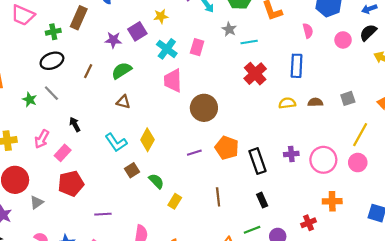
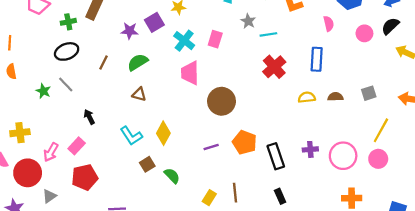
pink arrow: (42, 139) -> (51, 152), moved
yellow rectangle: (175, 201) -> (209, 198), moved

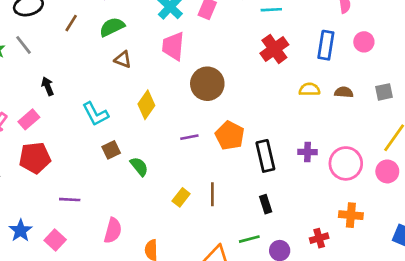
pink circle: (364, 33) -> (364, 42), moved
brown triangle: (139, 94) -> (123, 59), moved
yellow diamond: (163, 133) -> (146, 105), moved

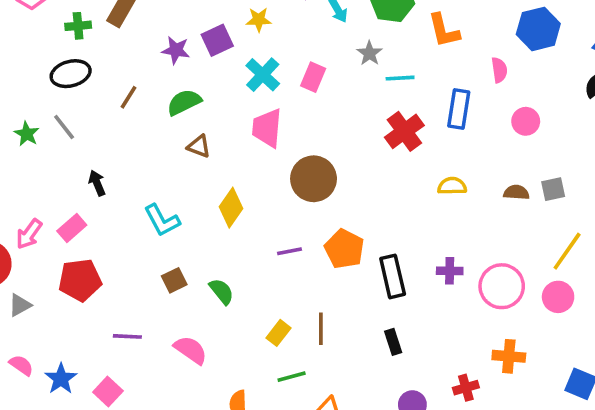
blue rectangle: (326, 45) -> (459, 109), moved
brown semicircle: (344, 92) -> (516, 192), moved
brown square: (111, 150) -> (174, 280), moved
pink semicircle: (113, 231) -> (191, 350), moved, turned -70
green line: (249, 239) -> (292, 377), moved

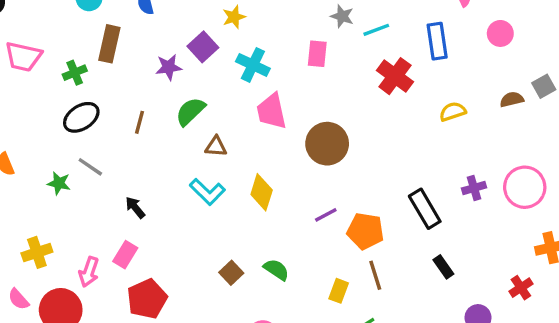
pink rectangle: (313, 77) -> (317, 54), moved
cyan L-shape: (162, 220) -> (207, 192), moved
orange pentagon: (344, 249) -> (365, 231), moved

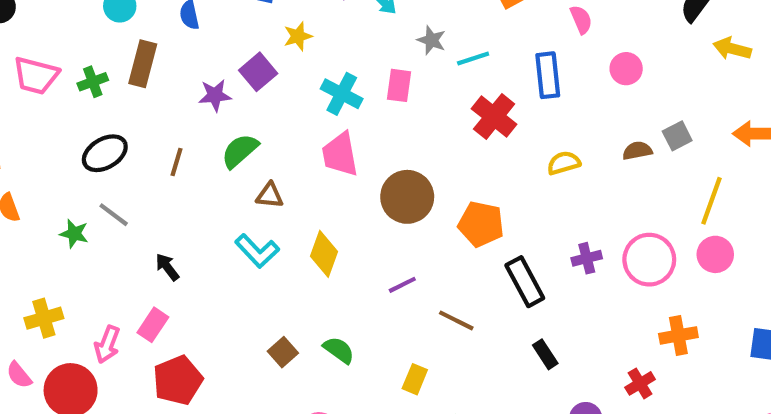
cyan cross: (253, 65) -> (342, 94), moved
green cross: (75, 73) -> (93, 82), moved
orange pentagon: (365, 231) -> (481, 224), moved
brown line: (375, 275) -> (456, 320), moved, turned -48

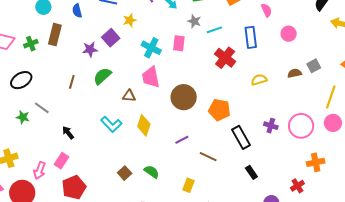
black ellipse: (105, 153) -> (21, 80), moved
brown triangle: (270, 195) -> (129, 96), moved
purple cross: (587, 258) -> (271, 126), turned 32

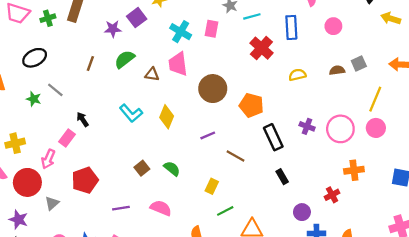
brown triangle: (129, 96) -> (152, 74), moved
pink rectangle: (62, 161) -> (67, 138), moved

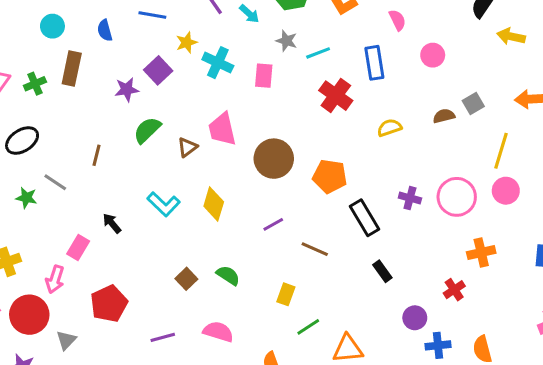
cyan cross: (181, 32) -> (218, 63), moved
brown line: (90, 63) -> (96, 155), moved
brown triangle: (152, 74) -> (187, 147), turned -40
black arrow: (83, 119) -> (112, 223), moved

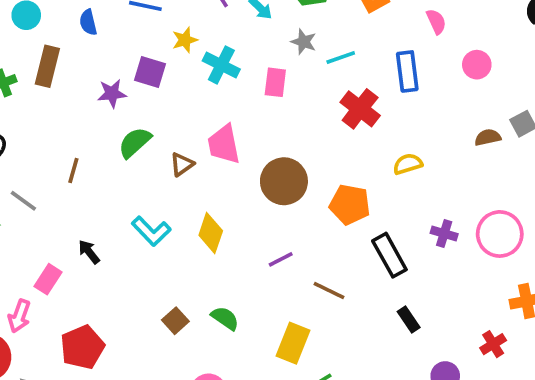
purple square: (158, 70) -> (150, 72), turned -32
yellow semicircle: (389, 128) -> (408, 164), moved
yellow rectangle: (286, 294) -> (293, 343), size x1.5

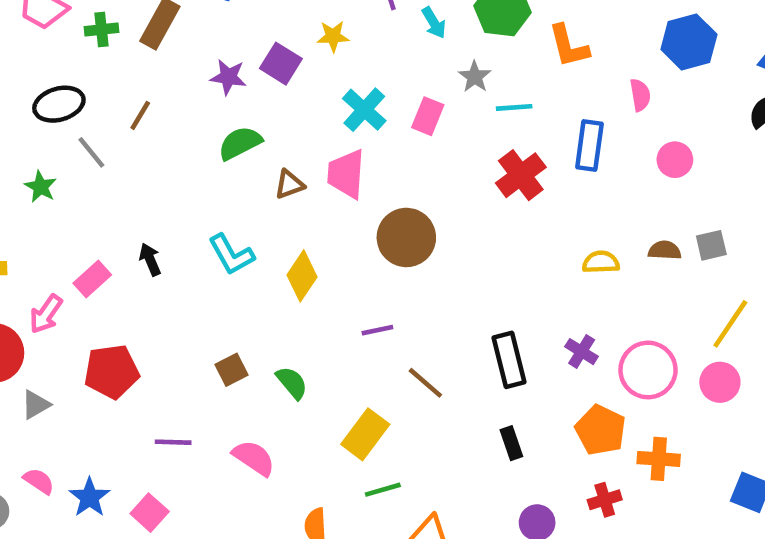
cyan cross: (221, 65) -> (364, 110), moved
yellow semicircle: (408, 164) -> (601, 262), moved
brown line: (73, 170) -> (140, 115), moved
gray line: (23, 201) -> (91, 152), moved
orange pentagon: (350, 205) -> (601, 430), moved

